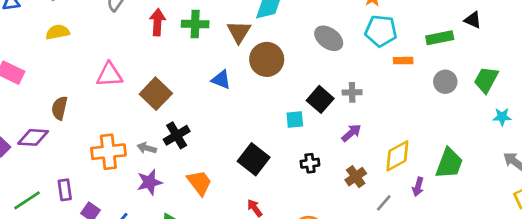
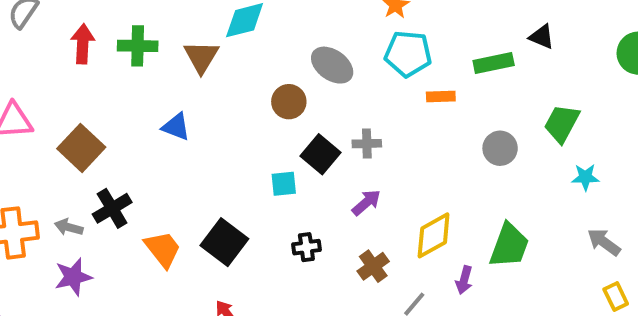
brown circle: (267, 59) -> (289, 102), moved, size x0.7
gray circle: (445, 82) -> (500, 148), moved
orange trapezoid: (199, 183) -> (163, 249), moved

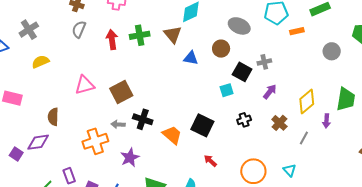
blue triangle: (176, 127) -> (191, 58), moved
brown square: (81, 148) -> (121, 92), turned 30
black cross: (112, 208) -> (143, 119), turned -30
gray arrow: (69, 227) -> (118, 124), moved

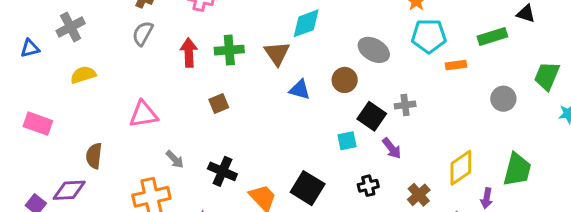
brown square: (121, 92) -> (219, 103), moved, size x0.6
purple arrow: (270, 92) -> (392, 148), moved, turned 98
gray arrow: (118, 124) -> (175, 159), moved, turned -144

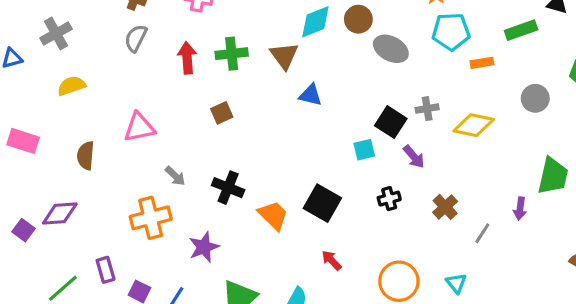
brown circle: (345, 80) -> (358, 19), moved
brown semicircle: (94, 156) -> (86, 156), moved
yellow diamond: (461, 168) -> (474, 125), moved, turned 48

